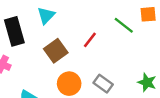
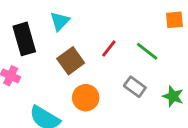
green line: (124, 25) -> (147, 51), moved
gray rectangle: (103, 84) -> (135, 87), moved

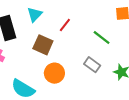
red line: (109, 49) -> (65, 25), moved
brown square: (71, 61) -> (43, 45), turned -30

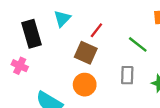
brown square: (43, 45) -> (86, 53), moved
gray rectangle: (92, 65) -> (127, 75), turned 56

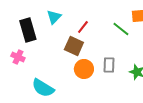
green line: (138, 44) -> (121, 29), moved
orange circle: (85, 85) -> (84, 69), moved

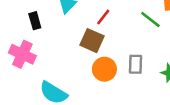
black rectangle: (28, 30) -> (35, 21), size x0.6
pink cross: (18, 57) -> (22, 54), size x1.5

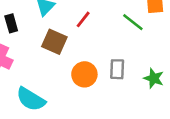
brown square: (92, 41) -> (54, 42), moved

